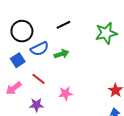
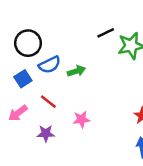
black line: (63, 25) -> (106, 33), moved

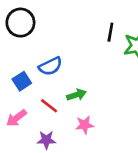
black line: (106, 33) -> (110, 32), turned -54
black circle: (28, 43) -> (20, 23), moved
green arrow: (76, 71) -> (76, 95), moved

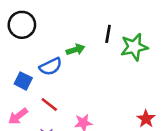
blue square: (22, 81) -> (23, 81), turned -30
green arrow: (76, 95) -> (75, 50), moved

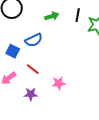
green arrow: (75, 50) -> (52, 16), moved

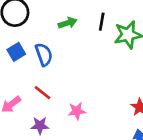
blue semicircle: (34, 40) -> (44, 54), turned -84
blue square: (13, 51) -> (16, 52), moved, turned 32

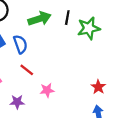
green arrow: (68, 23) -> (40, 19), size x1.5
red line: (43, 93) -> (27, 70), moved

